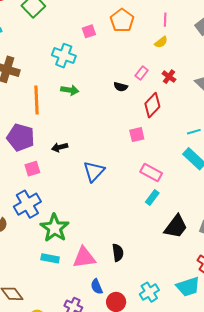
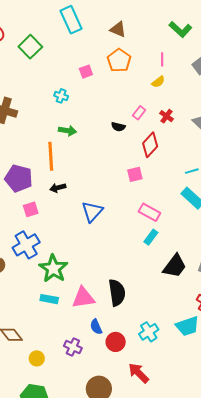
cyan cross: (64, 56) -> (61, 96), size x0.6
orange line: (37, 100) -> (51, 156), moved
black semicircle: (118, 253) -> (117, 293), size x1.5

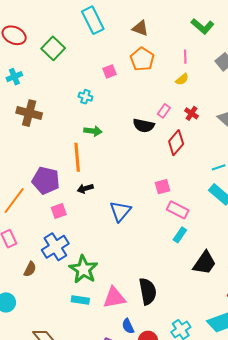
black semicircle: (118, 127) -> (144, 126), size x1.5
pink square: (135, 174) -> (163, 187), moved

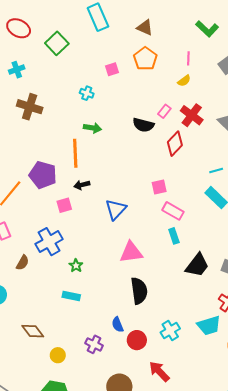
red cross: (191, 113) -> (192, 115), size x1.6
pink square: (59, 211) -> (64, 205), moved
cyan rectangle: (180, 235) -> (174, 236), turned -56
green star: (83, 269) -> (76, 266), size x0.5
pink triangle: (114, 298) -> (131, 252), moved

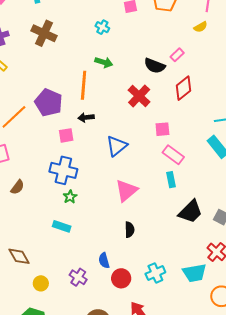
red cross: (192, 115) -> (139, 96), moved
blue cross: (49, 242) -> (63, 170), moved, turned 36
pink triangle: (131, 252) -> (126, 190), turned -40
black semicircle: (139, 291) -> (130, 230), size x0.6

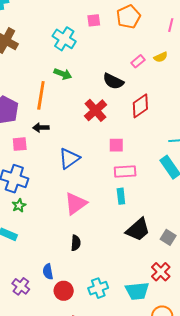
cyan cross: (102, 27) -> (64, 39), size x1.6
yellow semicircle: (201, 27) -> (161, 57), moved
pink rectangle: (177, 55) -> (138, 61), moved
pink rectangle: (173, 155) -> (125, 172), turned -45

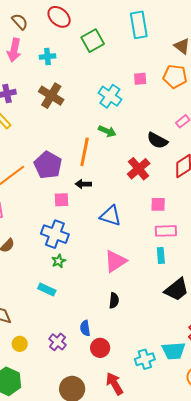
orange pentagon: (128, 17) -> (175, 76), turned 30
blue triangle: (69, 158) -> (111, 216), turned 50
cyan cross: (98, 288) -> (145, 359), moved

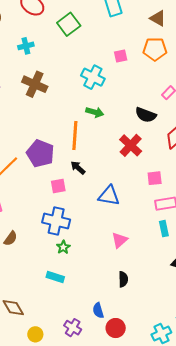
black arrow: (83, 184) -> (78, 168), turned 49
pink triangle: (115, 261) -> (120, 240), size x0.7

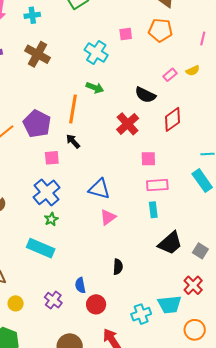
blue triangle: (109, 196) -> (99, 189), moved
blue cross: (56, 221) -> (47, 192), turned 32
cyan rectangle: (55, 277) -> (41, 248), size x1.5
black semicircle: (123, 279) -> (118, 267), moved

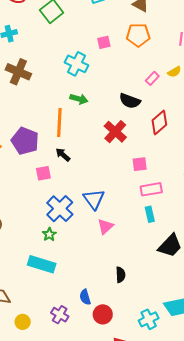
blue triangle: (99, 189) -> (94, 199), turned 45
blue cross: (47, 192) -> (60, 209), moved

